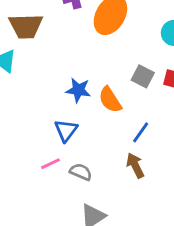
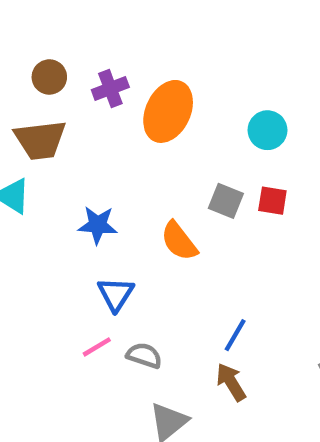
blue star: (78, 90) -> (98, 225), moved
blue line: (141, 132) -> (235, 335), moved
brown arrow: (135, 165) -> (231, 382), moved

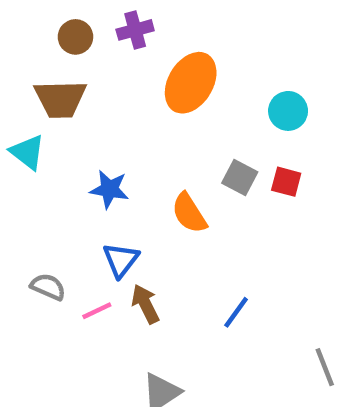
purple cross: (110, 89) -> (135, 30), moved
gray semicircle: (144, 355) -> (48, 287), moved
brown arrow: (231, 382) -> (145, 304), moved

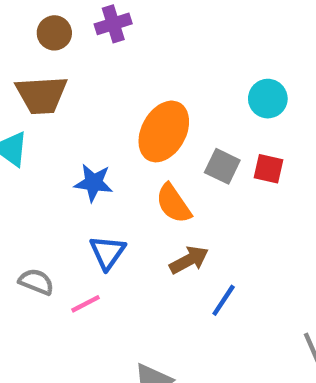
orange ellipse: (191, 83) -> (164, 131), moved
brown arrow: (145, 304) -> (189, 260), moved, turned 90

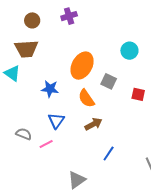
purple cross: (113, 24) -> (69, 16), moved
red square: (269, 169) -> (138, 94), moved
blue line: (224, 300) -> (109, 154), moved

